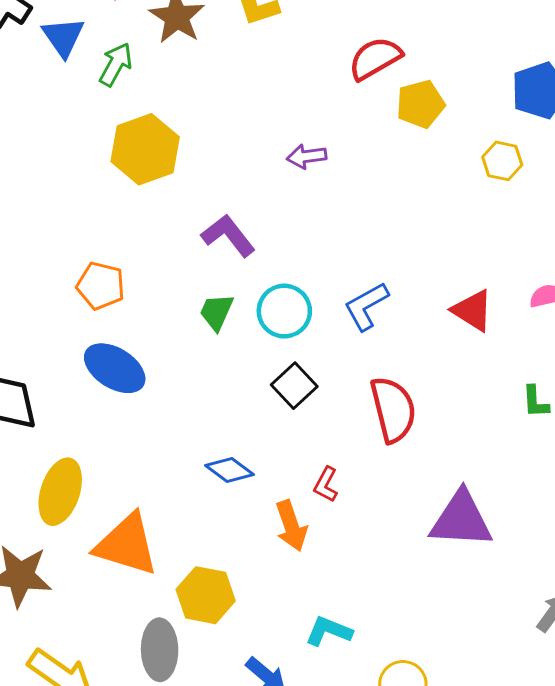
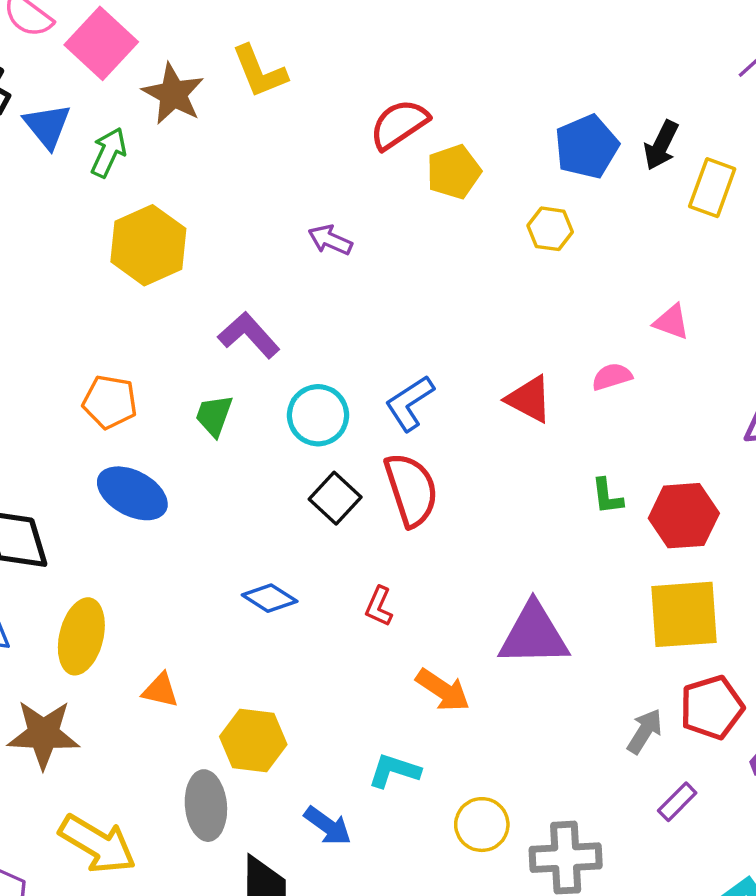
purple arrow: (307, 156) -> (330, 240), turned 36
green trapezoid: (216, 312) -> (214, 416), moved
red semicircle: (393, 409) -> (411, 490), moved
orange arrow: (291, 526) -> (443, 690), moved, turned -33
orange triangle: (127, 545) -> (160, 690), size x0.5

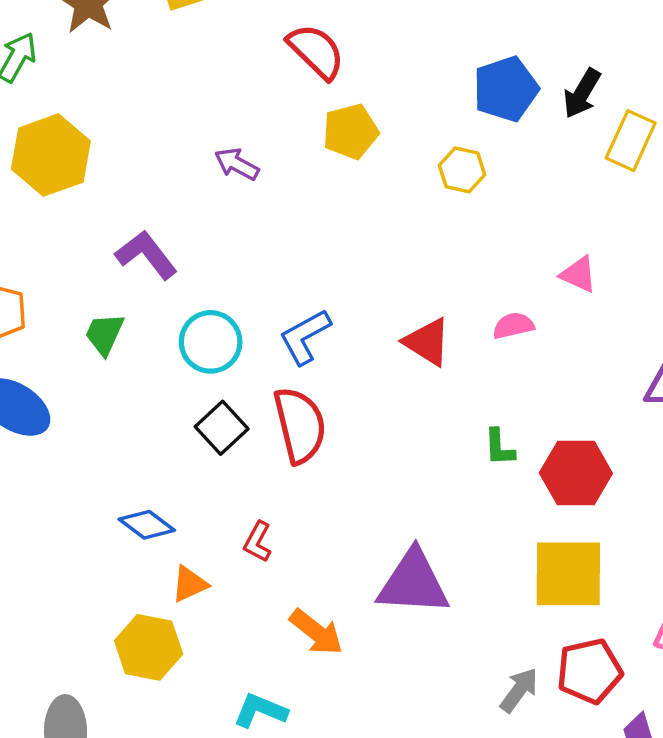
red semicircle: (399, 124) -> (316, 51), turned 74
yellow pentagon: (454, 172) -> (351, 132), moved
orange triangle: (160, 690) -> (189, 584), moved, turned -42
yellow hexagon: (253, 741) -> (149, 647), moved

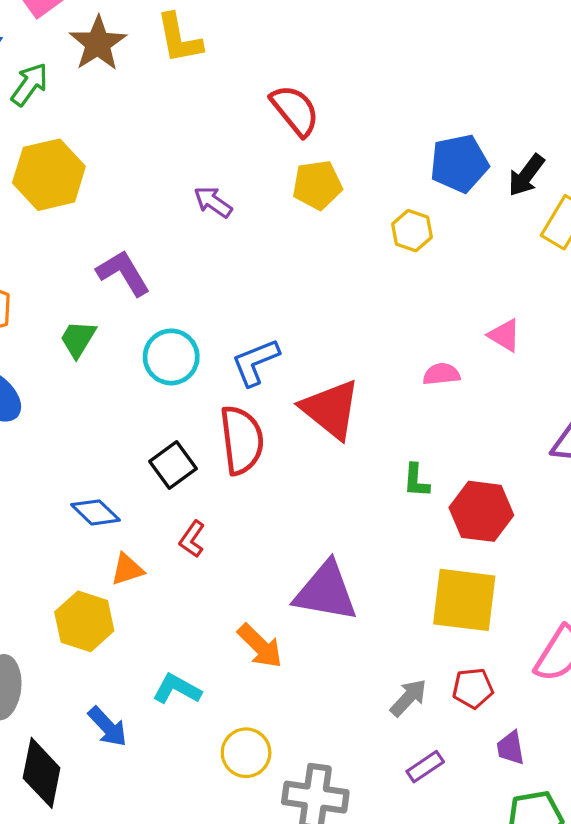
red triangle: (427, 342) -> (331, 409), moved, size x1.4
black square: (222, 428) -> (173, 465), moved
orange arrow: (316, 632) -> (260, 646), moved
red pentagon: (589, 671) -> (473, 688), size x0.7

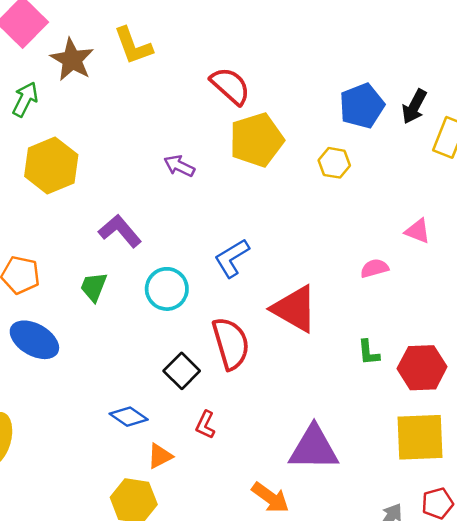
yellow pentagon: (317, 185) -> (256, 140), size x1.4
blue L-shape: (255, 362) -> (232, 258), moved

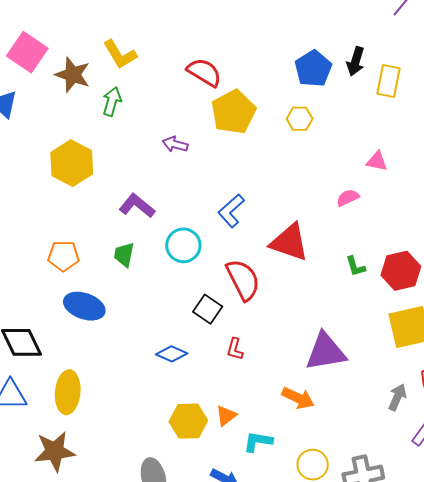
green arrow: (25, 99) -> (112, 101), moved
orange triangle: (160, 456) -> (226, 416), moved

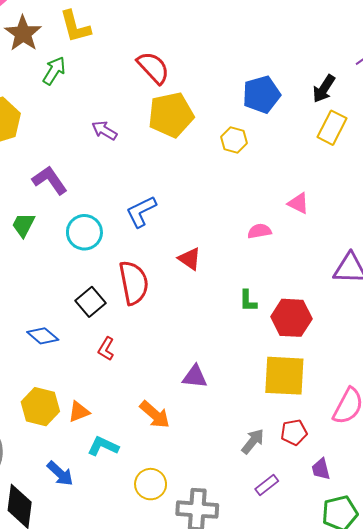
black arrow: (356, 61) -> (324, 89), moved
red triangle: (289, 242) -> (190, 259), size x0.6
purple triangle: (326, 352) -> (195, 377), size x0.6

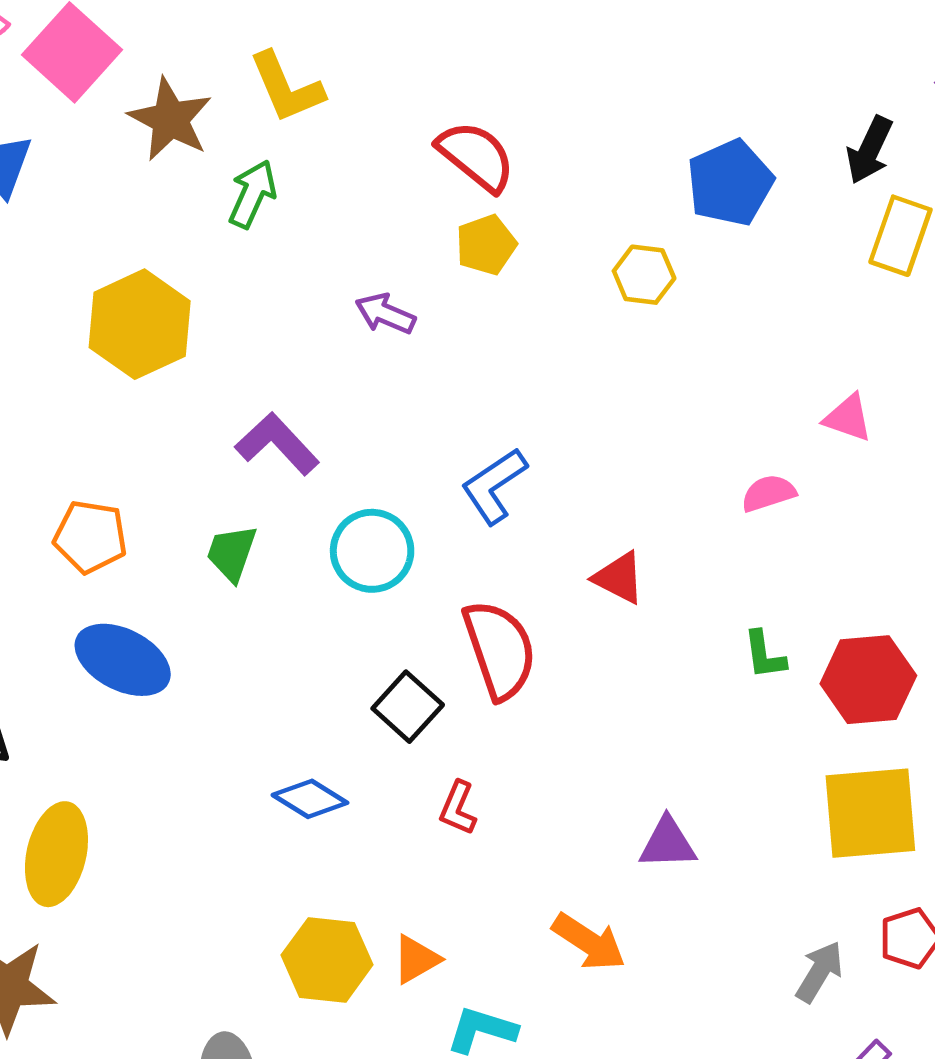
yellow pentagon: (171, 115) -> (486, 245), moved, size x0.6
yellow hexagon: (234, 140) -> (644, 275), moved

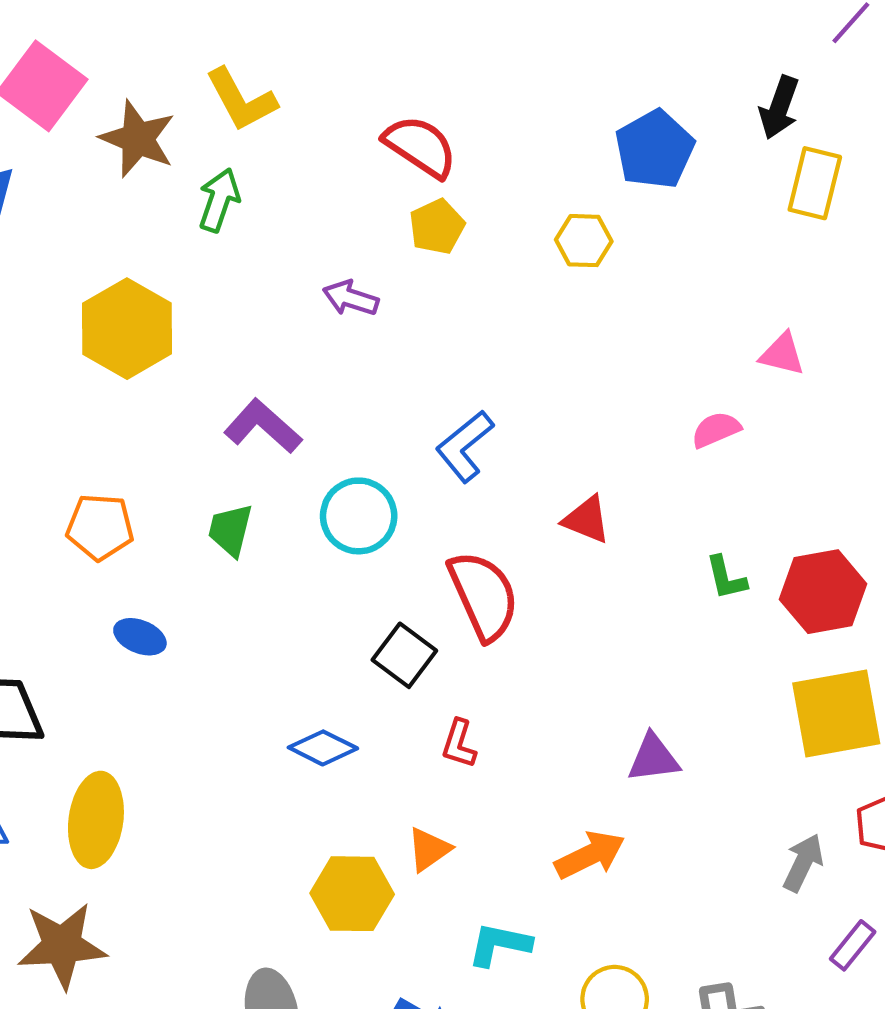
blue ellipse: (123, 660) -> (140, 637), size x0.6
orange arrow: (589, 942) -> (590, 855), turned -54
orange triangle: (416, 959) -> (429, 849), moved

